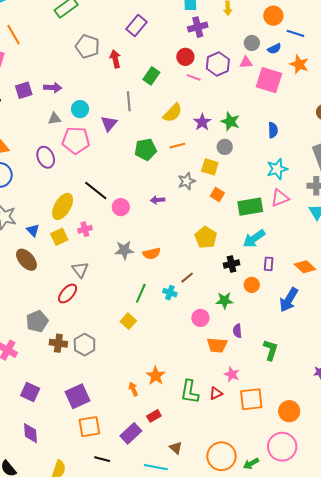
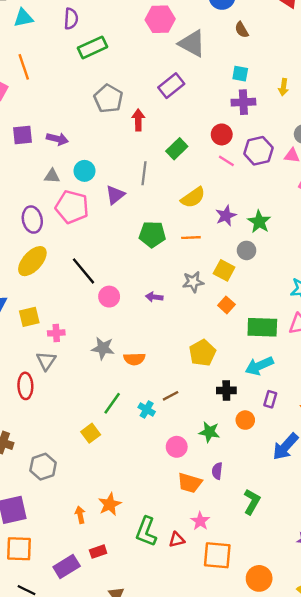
yellow ellipse: (63, 206) -> (32, 261), moved
pink cross: (85, 229) -> (56, 333), moved
red ellipse: (68, 293) -> (25, 386), turned -55
gray hexagon: (85, 345) -> (43, 467), moved

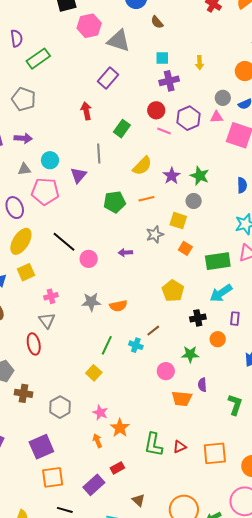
gray pentagon: (108, 99) -> (24, 99), moved
yellow square: (29, 317) -> (26, 272), moved
pink star: (200, 521) -> (100, 413), moved

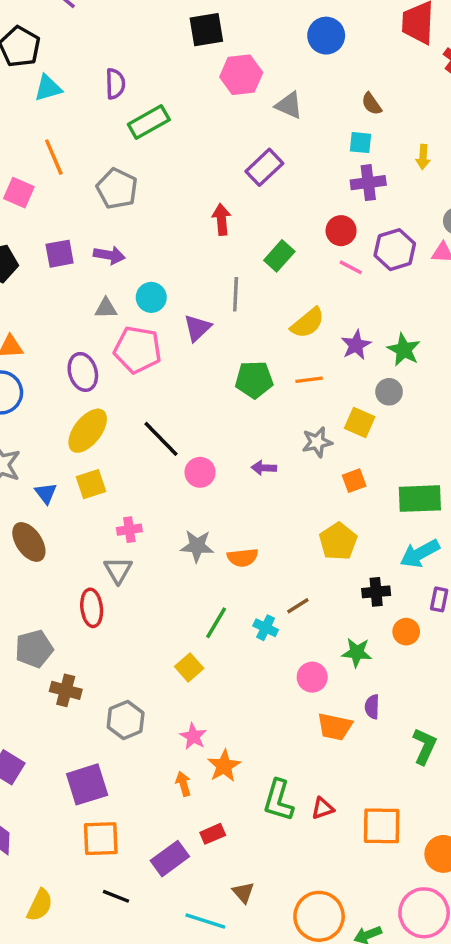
brown semicircle: (157, 22) -> (372, 104), moved
gray triangle: (119, 41) -> (289, 105), size x0.7
orange square: (185, 248) -> (354, 481), moved, turned 32

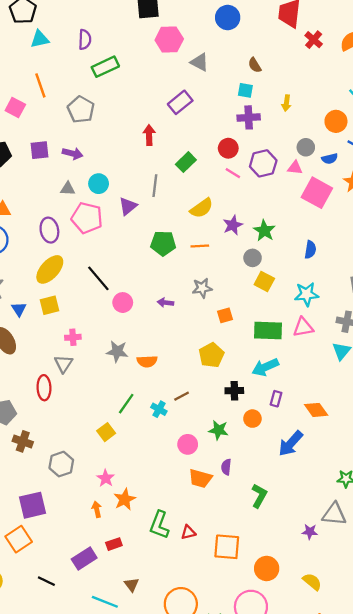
yellow square: (360, 423) -> (264, 281), moved
orange square: (101, 839) -> (19, 539), moved, turned -35

